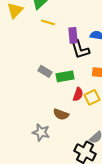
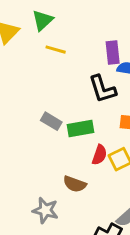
purple rectangle: (73, 35) -> (113, 52), moved

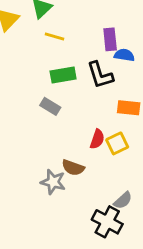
green rectangle: (80, 128) -> (63, 75), moved
gray star: (45, 210) -> (53, 182), moved

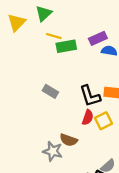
purple rectangle: (110, 39) -> (98, 38), turned 72
green rectangle: (63, 75) -> (66, 46), moved
black L-shape: (100, 75) -> (90, 96), moved

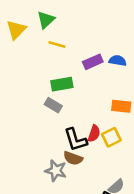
purple rectangle: (98, 38) -> (93, 62), moved
green rectangle: (66, 46) -> (62, 84), moved
black L-shape: (90, 96) -> (76, 140), moved

